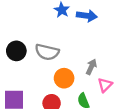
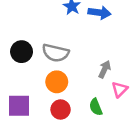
orange circle: (64, 78) -> (57, 82), moved

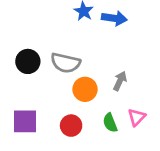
orange circle: (57, 82) -> (85, 89), moved
pink triangle: (120, 89) -> (137, 117), moved

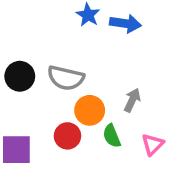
green semicircle: (110, 123) -> (112, 136), moved
red circle: (71, 126) -> (67, 136), moved

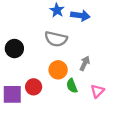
gray semicircle: (66, 78) -> (56, 39), moved
red circle: (67, 136) -> (34, 87), moved

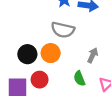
black circle: (14, 49) -> (27, 54), moved
orange circle: (58, 70) -> (51, 53), moved

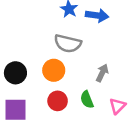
black circle: (27, 54) -> (15, 73), moved
red circle: (40, 80) -> (58, 101), moved

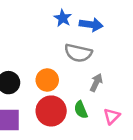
gray semicircle: (68, 43) -> (78, 53), moved
red circle: (58, 101) -> (51, 111), size x1.5

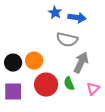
orange circle: (47, 80) -> (34, 61), moved
gray arrow: (96, 83) -> (81, 63), size x1.5

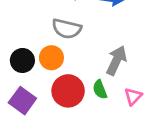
gray semicircle: (67, 40) -> (67, 29), moved
purple square: (13, 92) -> (22, 101), turned 36

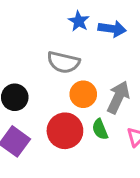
orange circle: (51, 58) -> (83, 94), moved

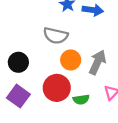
green semicircle: (100, 129) -> (81, 99), moved, turned -77

